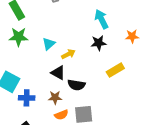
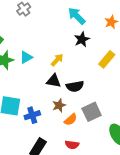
cyan triangle: (49, 44) -> (26, 57), moved, turned 32

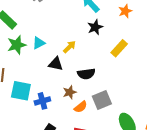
black triangle: (54, 81) -> (56, 64), moved

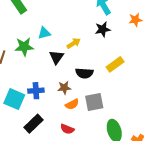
green star: (17, 45) -> (24, 47), moved
yellow rectangle: (119, 48) -> (115, 64), moved
black triangle: (56, 64) -> (56, 57), turned 42
cyan square: (21, 91) -> (14, 99), moved

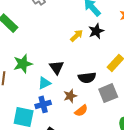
cyan triangle: (44, 33) -> (44, 83), moved
yellow arrow: (74, 43) -> (77, 36), moved
gray square: (94, 102) -> (108, 93), moved

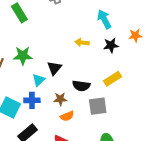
black star: (96, 31) -> (111, 45), moved
yellow arrow: (77, 36) -> (82, 42), turned -144
cyan triangle: (44, 83) -> (39, 80), turned -32

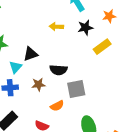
black triangle: (54, 68) -> (30, 54), turned 35
yellow rectangle: (112, 79) -> (102, 47), moved
orange semicircle: (67, 116) -> (57, 106), moved

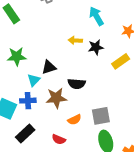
black star: (85, 28) -> (96, 47), moved
brown star: (38, 85) -> (56, 98), size x1.5
gray square: (76, 89) -> (101, 116), moved

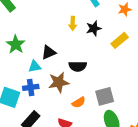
yellow arrow: (75, 40) -> (73, 23), turned -88
green star: (17, 56) -> (16, 44), turned -30
cyan triangle: (34, 80) -> (35, 66), turned 40

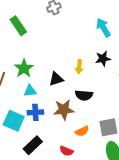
yellow arrow: (73, 23) -> (79, 67), moved
cyan triangle: (35, 66) -> (30, 91), moved

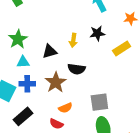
brown star: (64, 110) -> (56, 82), turned -30
orange semicircle: (82, 131) -> (65, 108), moved

